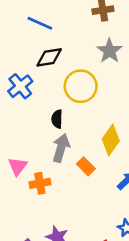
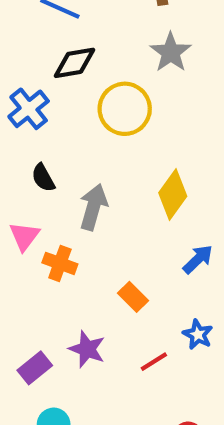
black semicircle: (57, 119) -> (43, 178), moved, turned -30
orange rectangle: (86, 166) -> (133, 297), moved
orange cross: (40, 183) -> (60, 263), turned 30

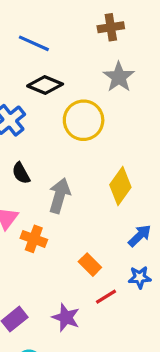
black diamond: (75, 63) -> (45, 85), turned 32
blue star: (198, 334) -> (140, 277), moved, turned -30
purple star: (87, 349) -> (66, 317), moved
red line: (154, 362) -> (106, 297), moved

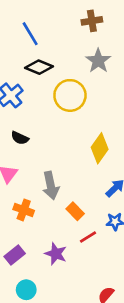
blue line: (34, 43) -> (30, 34), turned 35
black semicircle: (21, 173) -> (20, 138), turned -36
gray arrow: (59, 196) -> (51, 186), moved, turned 152
orange cross: (34, 239) -> (24, 210), moved

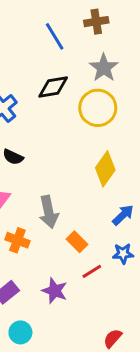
blue line: (30, 34) -> (55, 36), moved
black diamond: (39, 67) -> (53, 87), moved, turned -32
yellow circle: (70, 95) -> (98, 108), moved

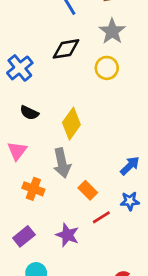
yellow circle: (98, 108) -> (107, 68), size x0.7
yellow diamond: (105, 169) -> (71, 124), moved

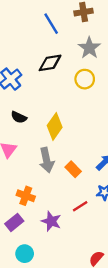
orange cross: (33, 189) -> (26, 196), moved
orange rectangle: (88, 190) -> (73, 169), moved

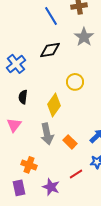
yellow circle: (85, 79) -> (75, 82), moved
black semicircle: (19, 117) -> (23, 97), turned 72
purple rectangle: (14, 222) -> (19, 188), turned -63

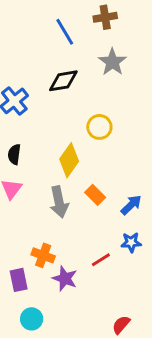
black semicircle: (23, 97) -> (14, 154), moved
orange rectangle: (70, 142) -> (95, 195), moved
orange cross: (29, 165) -> (43, 255), moved

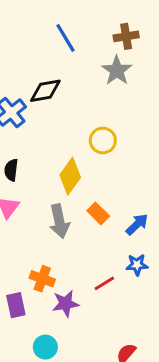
brown cross: (105, 17) -> (126, 36), moved
black diamond: (63, 81) -> (45, 91), moved
purple star: (65, 278) -> (66, 304), turned -30
cyan circle: (32, 319) -> (45, 347), moved

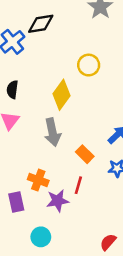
orange rectangle: (98, 213) -> (85, 154), moved
red line: (104, 283) -> (78, 185), moved, turned -42

